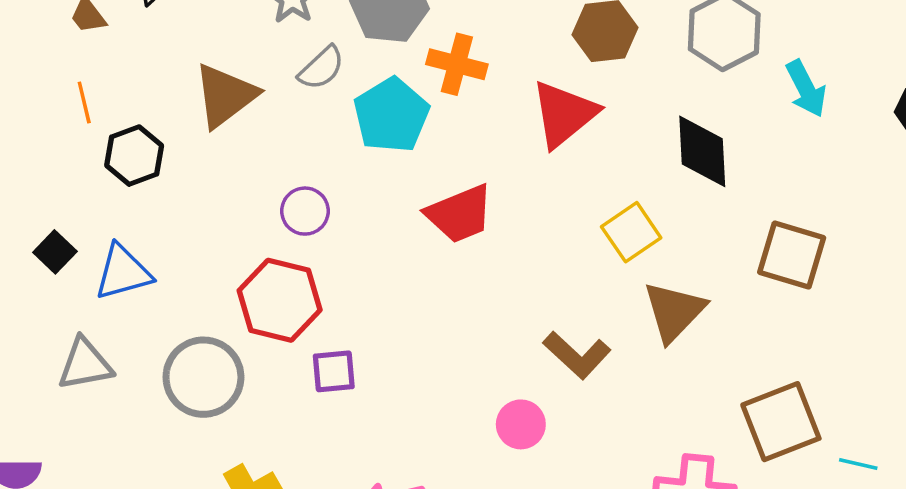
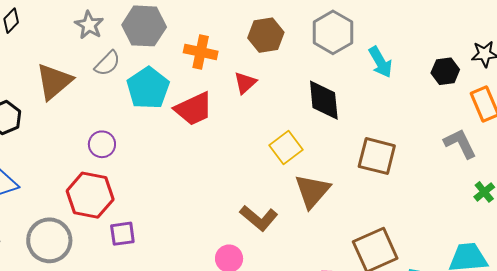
orange cross: (457, 64) -> (201, 52), moved
red triangle: (564, 114) -> (245, 83), size x0.6
red trapezoid: (460, 214) -> (194, 109), moved

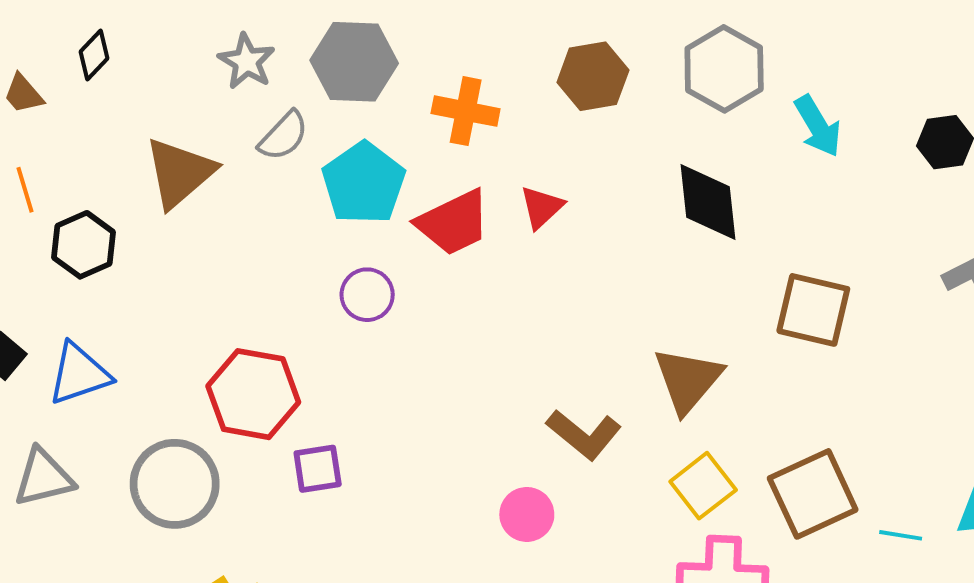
red triangle: (245, 83) -> (542, 207), moved
purple circle: (102, 144) -> (367, 295), moved
yellow square: (286, 147) -> (703, 486), moved

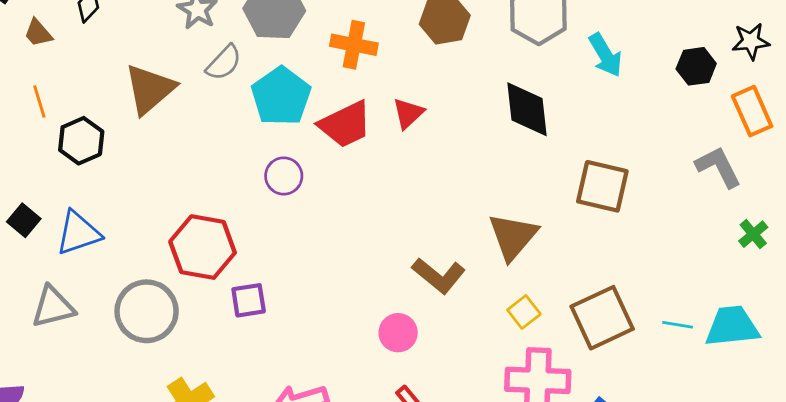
yellow square: (703, 486) -> (524, 312), size x0.7
cyan line: (901, 535) -> (678, 325), moved

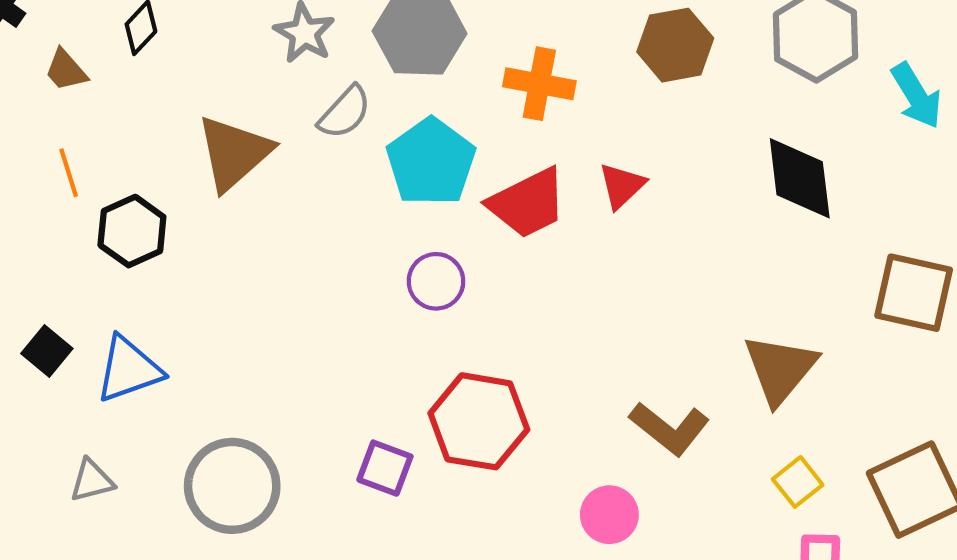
red hexagon: (203, 247) -> (479, 421), moved
purple square: (249, 300) -> (385, 468), turned 30
gray triangle: (53, 307) -> (92, 481), size x0.7

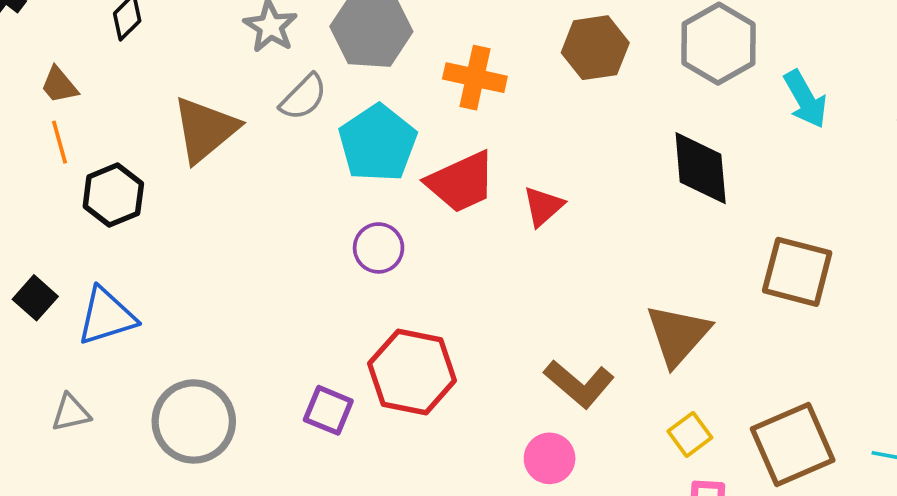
brown trapezoid: (66, 70) -> (59, 85), moved
red triangle: (622, 186) -> (543, 206), moved
pink circle: (609, 515) -> (550, 458), moved

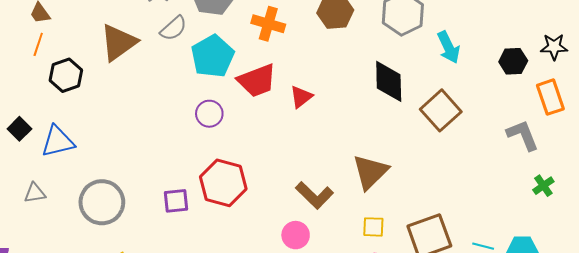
orange line: (60, 142) -> (38, 44), turned 30
brown square: (797, 272) -> (441, 110), moved, turned 30
purple square: (328, 410) -> (176, 201), turned -32
yellow square: (690, 434) -> (373, 227), turned 35

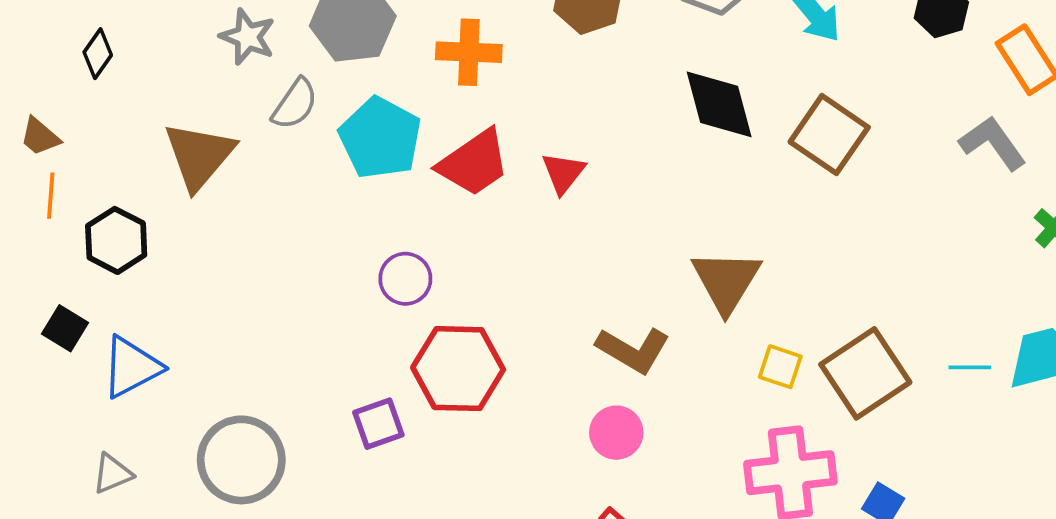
purple circle: (209, 114) -> (405, 279), moved
black square: (19, 129) -> (65, 328), moved
yellow square: (373, 227) -> (780, 367), moved, turned 30

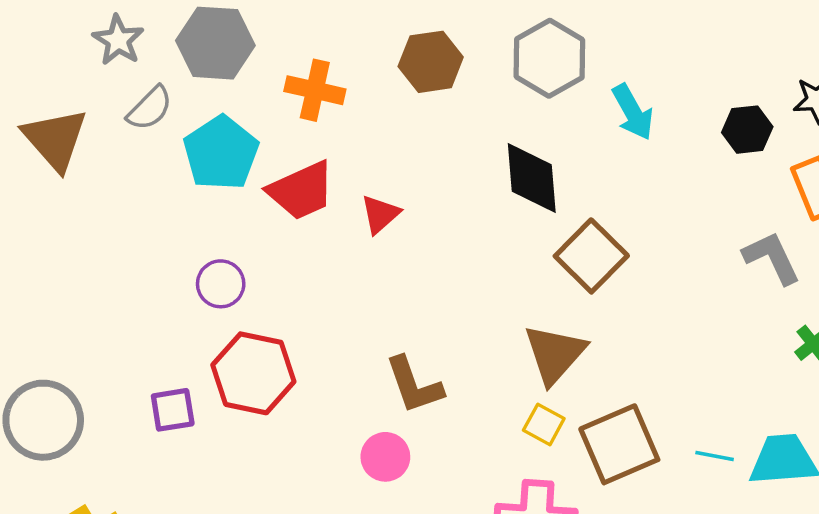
brown square: (829, 135) -> (591, 256), moved
brown triangle: (199, 156) -> (55, 139), turned -32
brown triangle: (726, 281) -> (555, 354), moved
brown L-shape: (633, 350) -> (414, 385), turned 30

